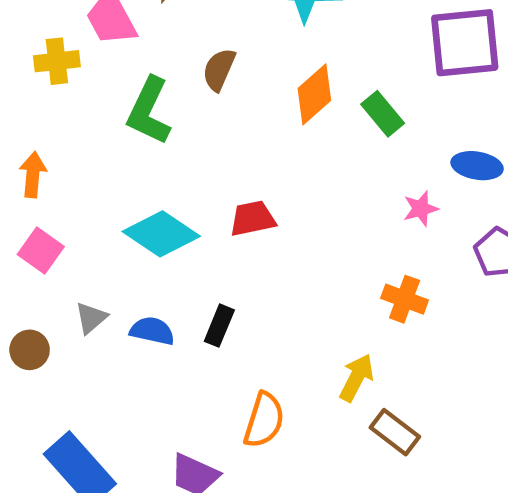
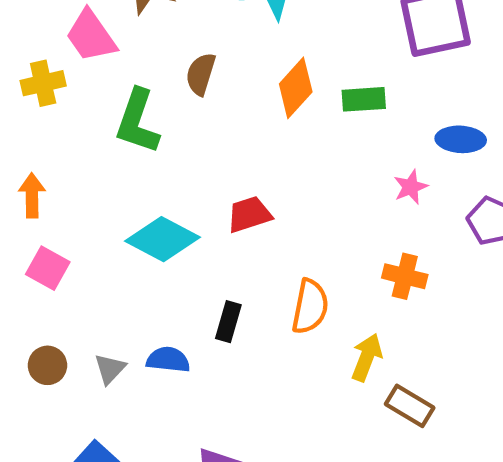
green rectangle: (383, 114) -> (364, 99), turned -48
gray triangle: (91, 318) -> (110, 369), moved
blue semicircle: (152, 331) -> (168, 360), moved
orange semicircle: (264, 420) -> (310, 307), moved

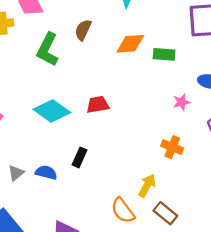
orange diamond: (296, 88) -> (130, 44), turned 36
orange semicircle: (310, 307) -> (123, 210), moved, turned 124

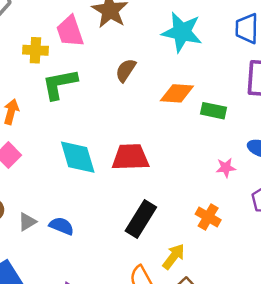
green L-shape: (48, 49) -> (60, 84), moved, turned 44
red trapezoid: (98, 105) -> (130, 157), size x1.4
cyan diamond: (52, 111) -> (78, 157), turned 30
black rectangle: (79, 157) -> (141, 219), moved, size x1.6

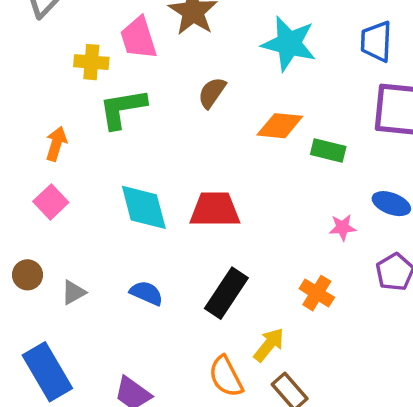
blue semicircle: (61, 226) -> (146, 293), moved

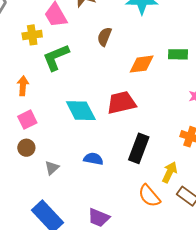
orange diamond: (280, 126) -> (142, 64), moved
pink square: (51, 202) -> (27, 120), turned 30
brown circle: (27, 275) -> (26, 148), moved

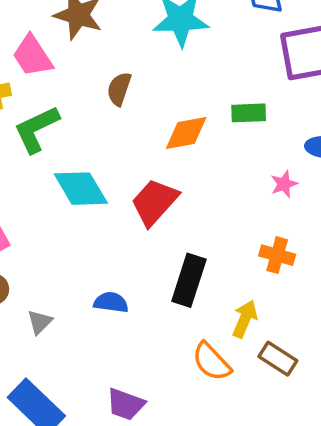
red trapezoid: (121, 103) -> (155, 202), turned -32
cyan diamond: (81, 111) -> (81, 189), moved

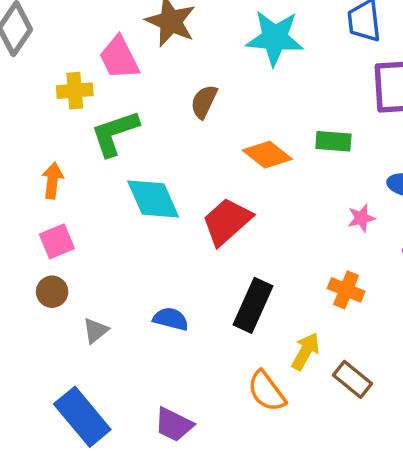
orange diamond: (186, 133) -> (267, 155), turned 42
brown rectangle: (278, 359) -> (352, 379), moved

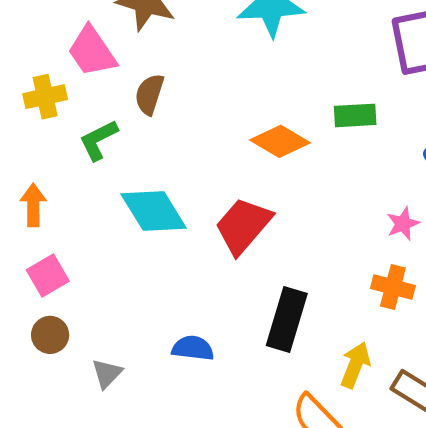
brown semicircle: (204, 102) -> (149, 94), moved
green L-shape: (115, 133) -> (98, 140), size x0.7
pink star: (361, 218) -> (403, 224), moved

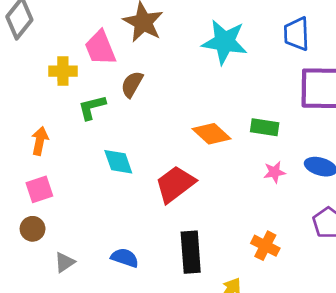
cyan diamond: (154, 211) -> (118, 162), size x0.7
pink star: (403, 224) -> (274, 172), moved
black rectangle: (287, 320) -> (191, 252), turned -33

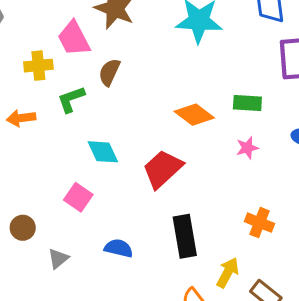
orange arrow: (40, 141) -> (21, 118), moved, turned -104
pink star: (274, 172) -> (247, 148), moved
pink square: (39, 189) -> (78, 197), moved, turned -32

